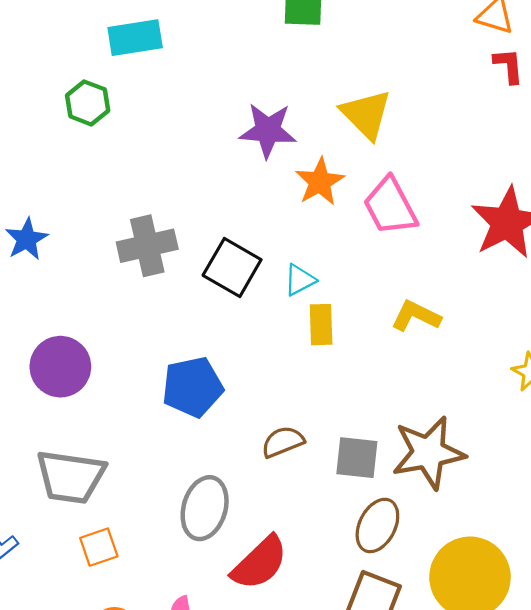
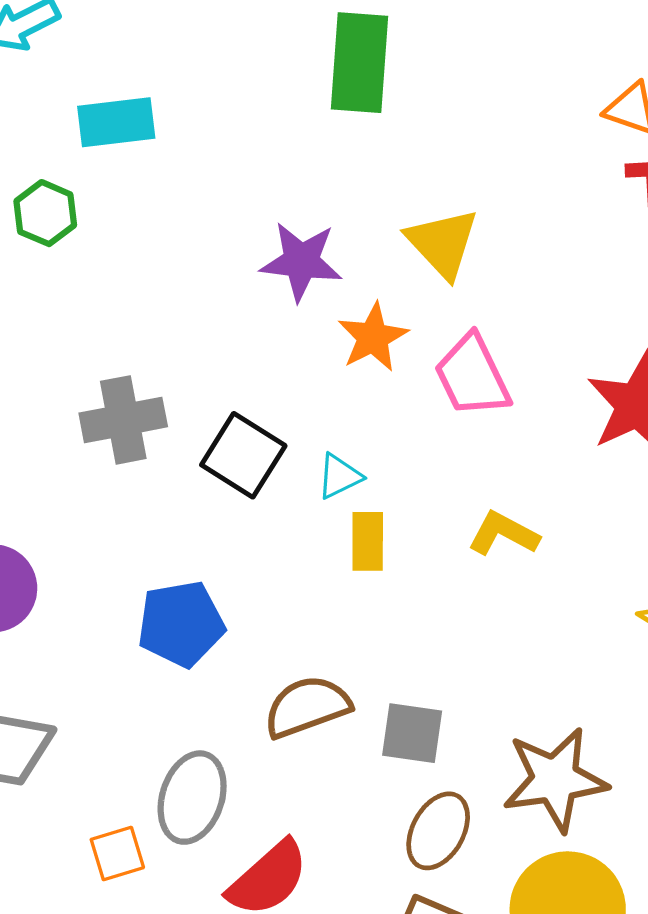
brown semicircle: (283, 442) -> (307, 707), size x1.4
brown star: (428, 453) -> (555, 780), moved
orange square: (99, 547) -> (117, 854), moved

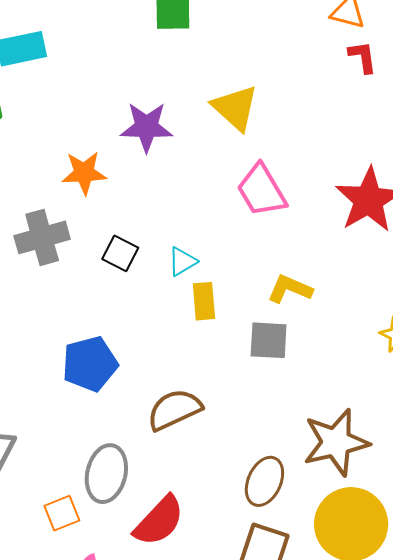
orange star: (373, 337) -> (84, 173), moved, turned 30
black square: (243, 455) -> (120, 253), size x0.7
gray square: (412, 733) -> (269, 340), moved

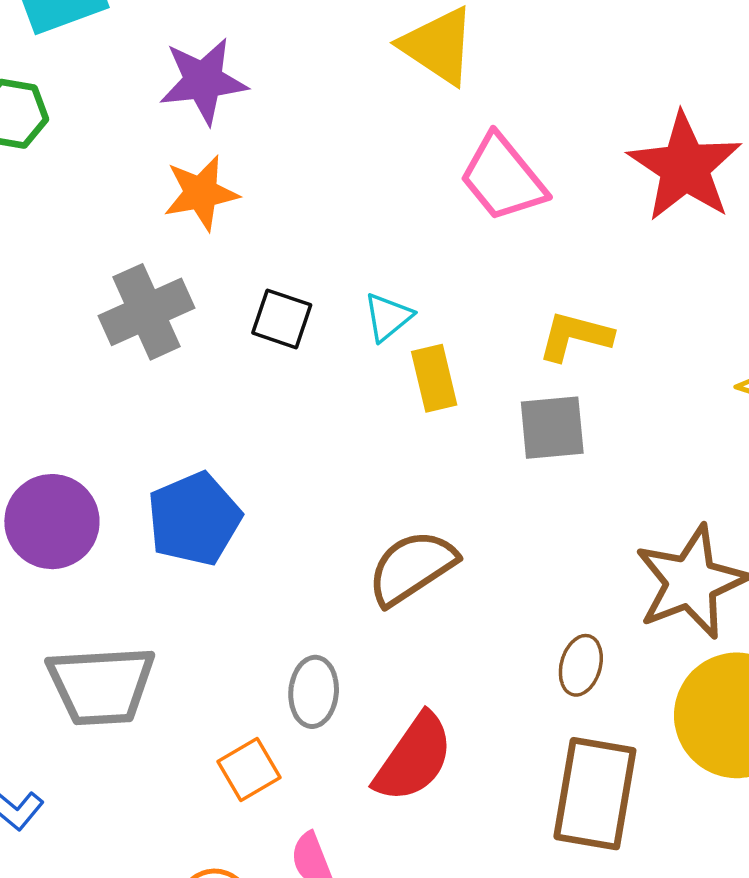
purple star: (147, 127) -> (203, 81), moved
blue pentagon: (90, 364) -> (194, 519), moved
gray ellipse: (106, 474) -> (314, 692), size x0.7
brown ellipse: (264, 481) -> (581, 665), size x0.7

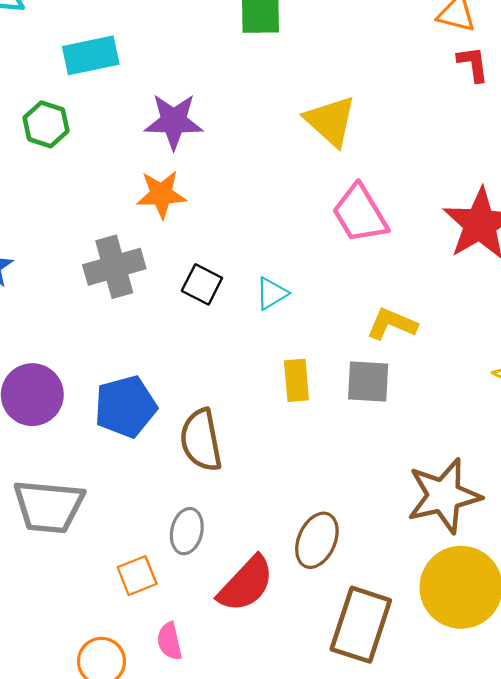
yellow rectangle: (434, 378) -> (296, 380), moved
brown semicircle: (412, 567) -> (201, 440), moved, turned -76
brown ellipse: (581, 665) -> (317, 540), moved, size x1.4

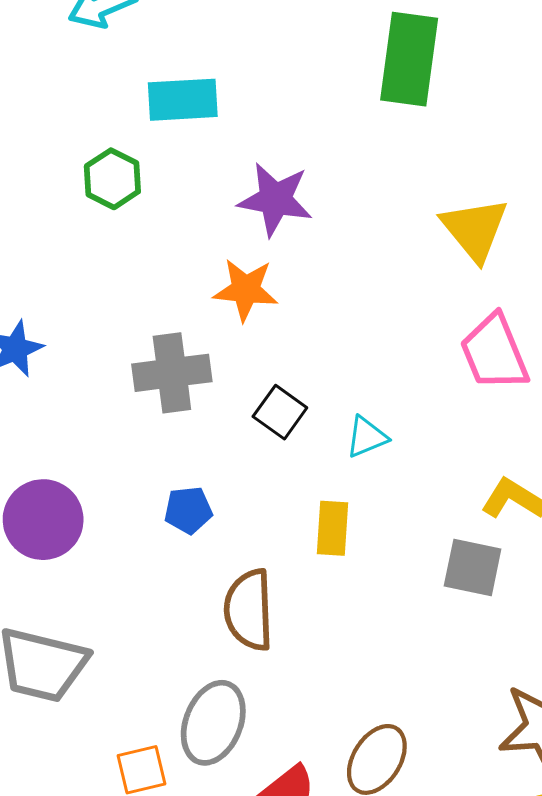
yellow rectangle: (296, 380) -> (333, 528), moved
blue pentagon: (125, 407) -> (188, 510), moved, size x0.6
gray ellipse: (187, 531) -> (213, 723), size x1.4

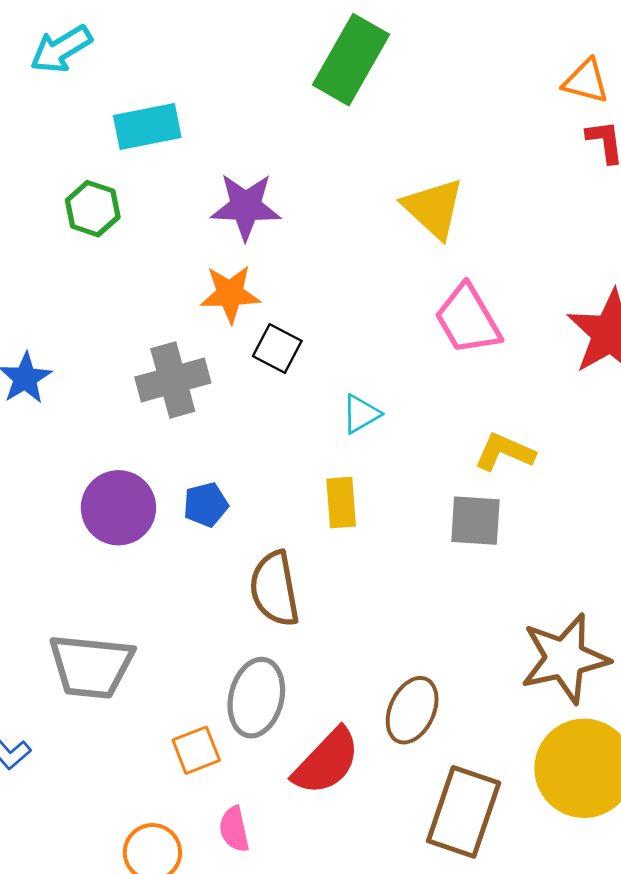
green rectangle: (409, 59) -> (351, 60), turned 30
black square: (280, 412) -> (277, 349), moved
purple circle: (43, 520) -> (118, 508), moved

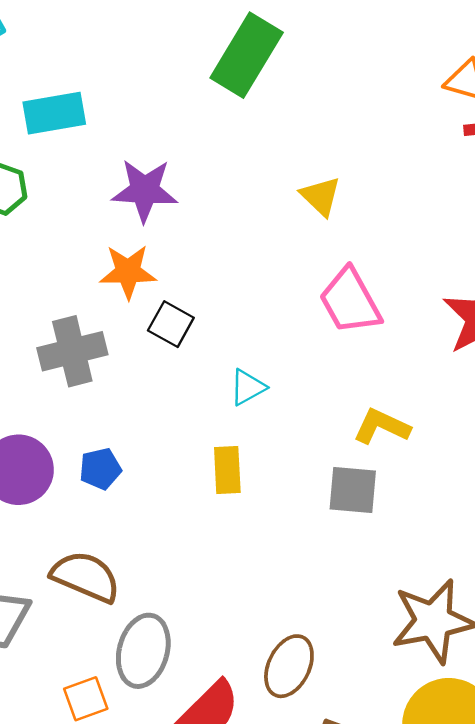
yellow triangle: (434, 208) -> (321, 196), size x0.7
brown semicircle: (275, 589) -> (86, 577), moved, turned 122

